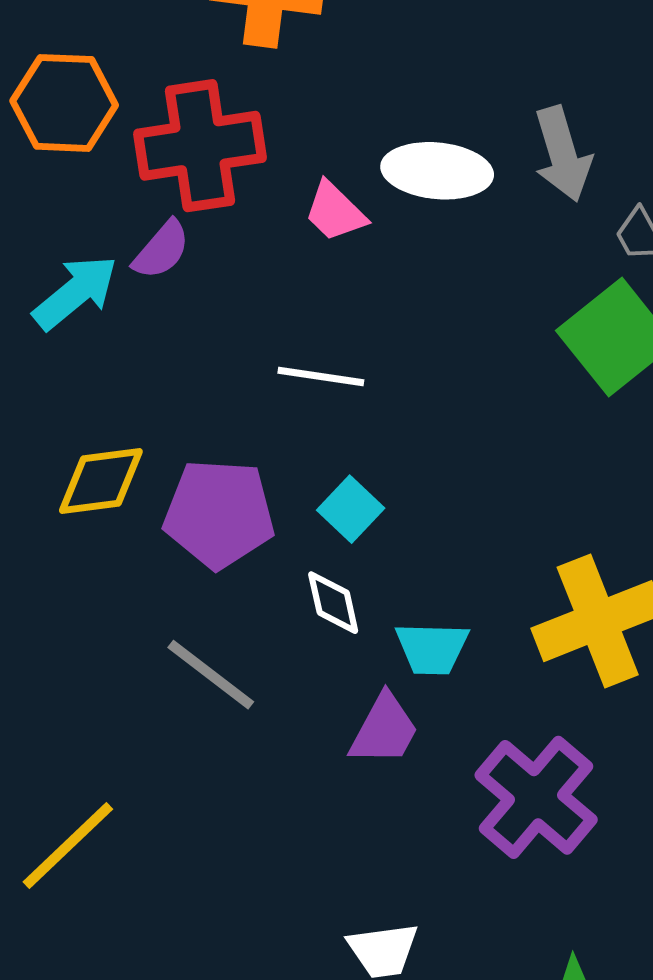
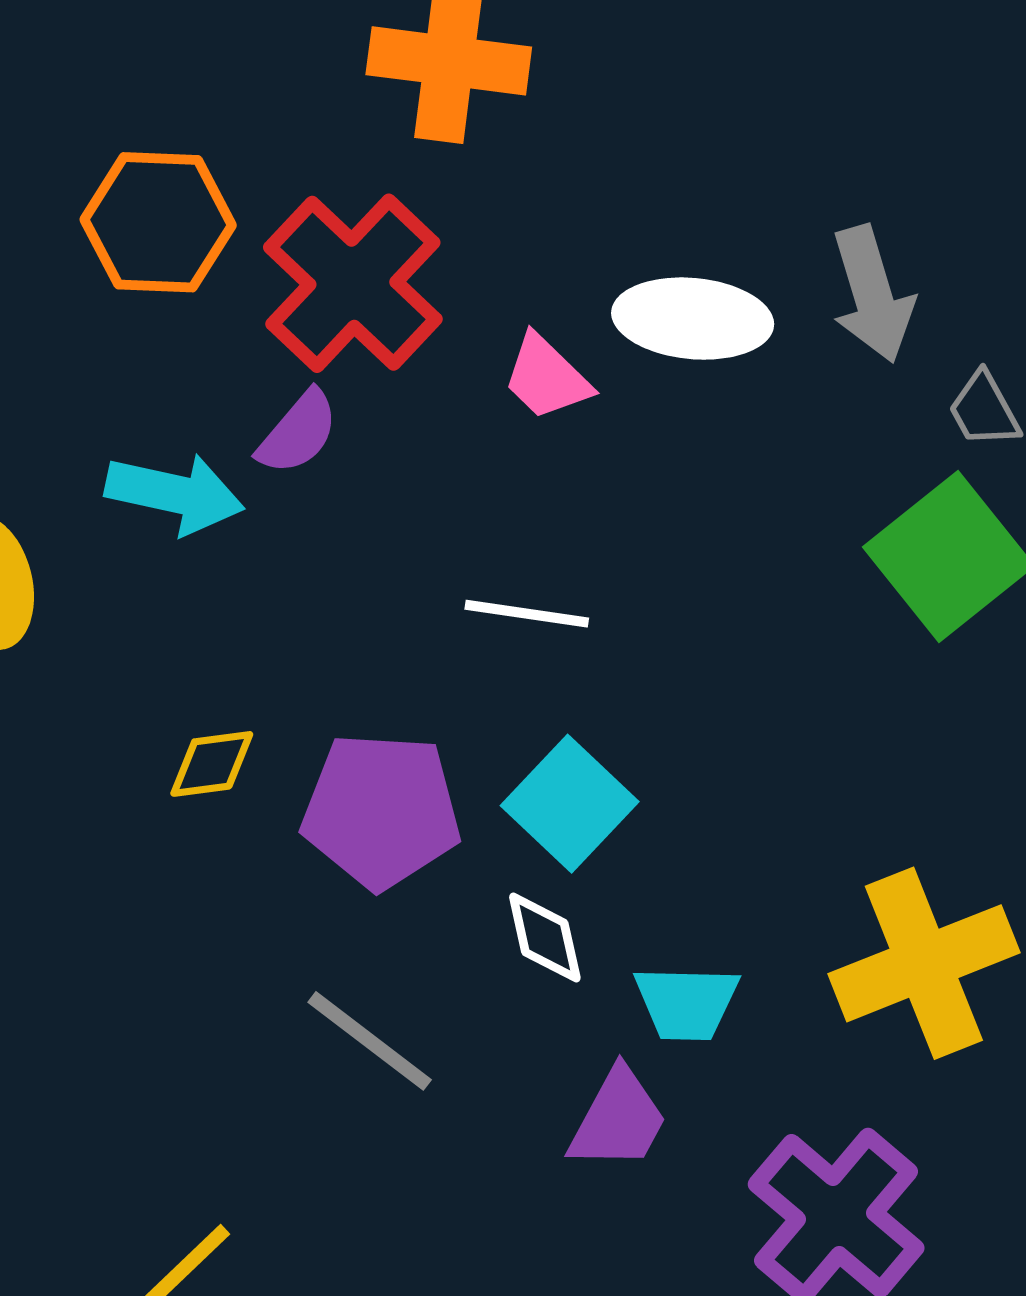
red cross: (200, 146) -> (353, 283), turned -38
cyan arrow: (75, 292) -> (175, 494), turned 52
yellow diamond: (101, 481) -> (212, 764), size x0.7
cyan square: (351, 509) -> (570, 804), size x1.4

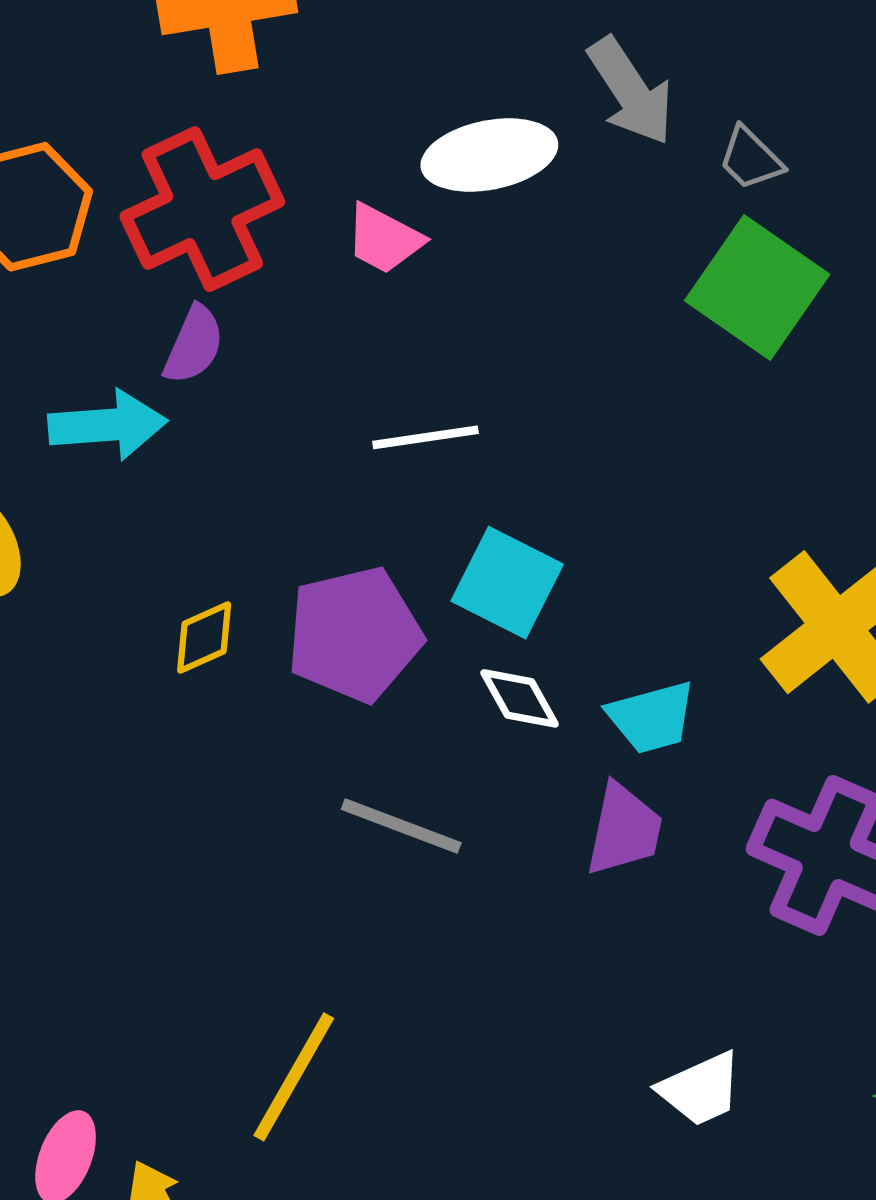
red cross: (353, 283) -> (202, 209), turned 38

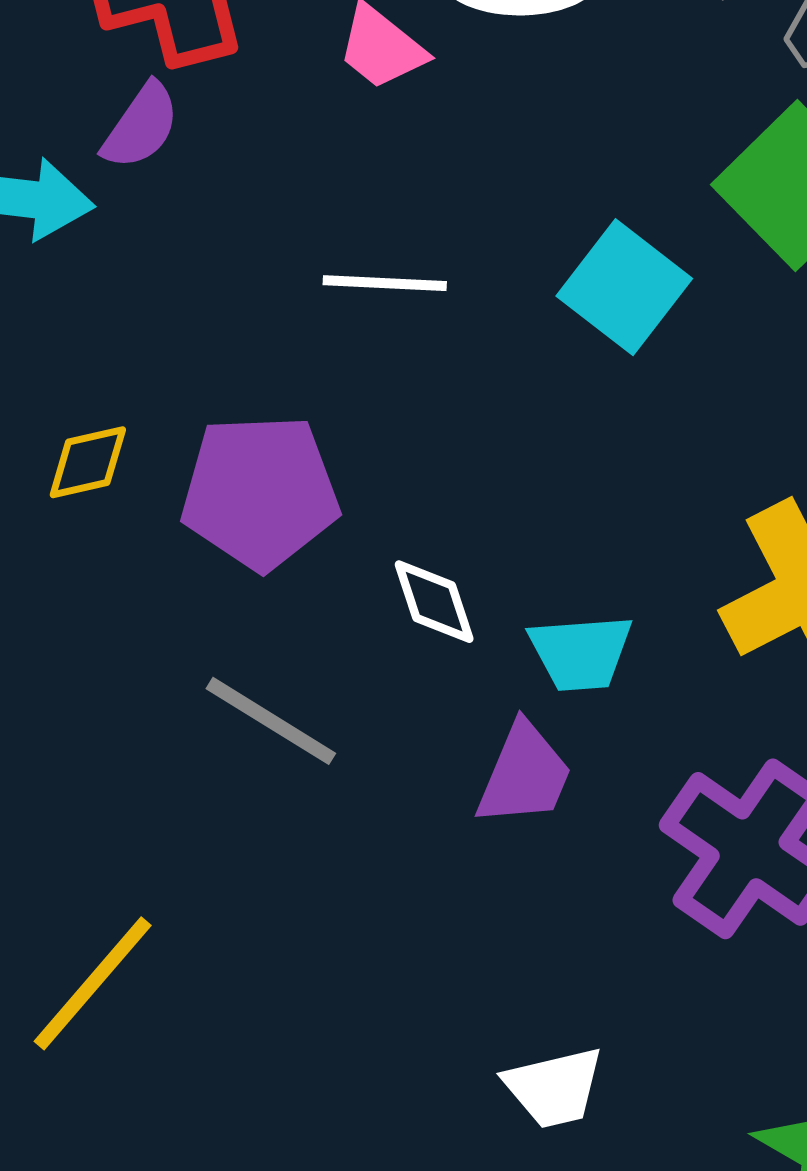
cyan square: (507, 583) -> (624, 287), moved

